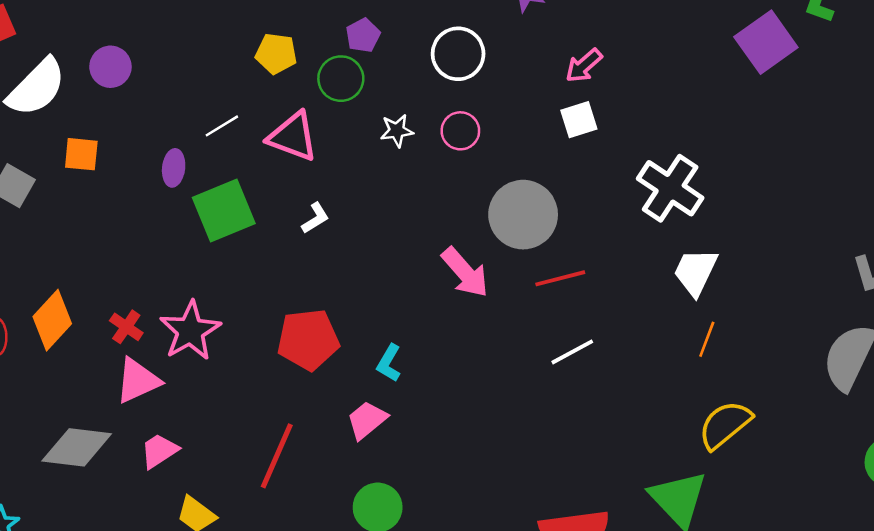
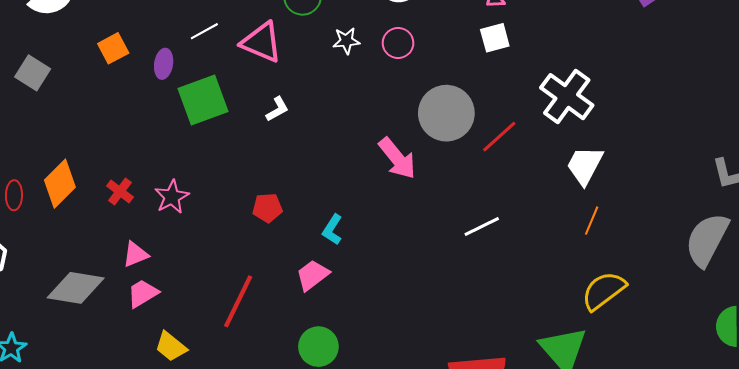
orange square: (81, 154) -> (113, 48), moved, turned -36
red line: (560, 278) -> (499, 137), moved, turned -30
pink star: (190, 331) -> (172, 197), size x0.7
red pentagon: (308, 340) -> (267, 208), size x0.6
pink triangle: (138, 381) -> (135, 254), moved, size x0.7

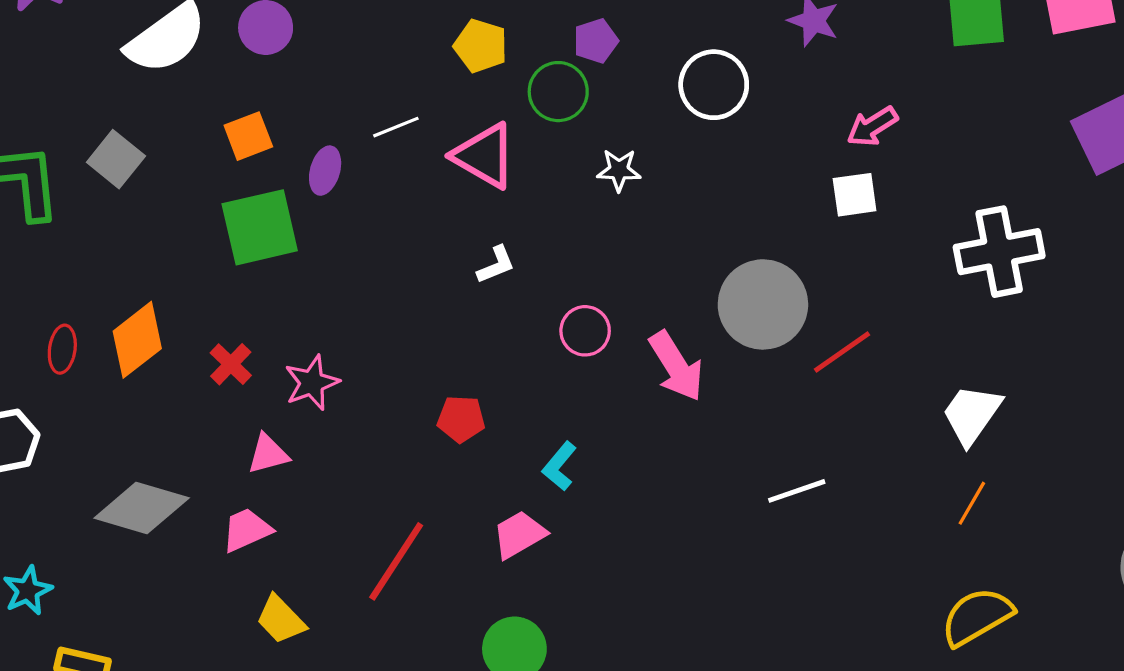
pink circle: (398, 43) -> (585, 331), moved
white cross: (567, 97) -> (999, 252), moved, turned 36
green square: (203, 100) -> (260, 227), moved
pink triangle: (135, 254) -> (268, 454), moved

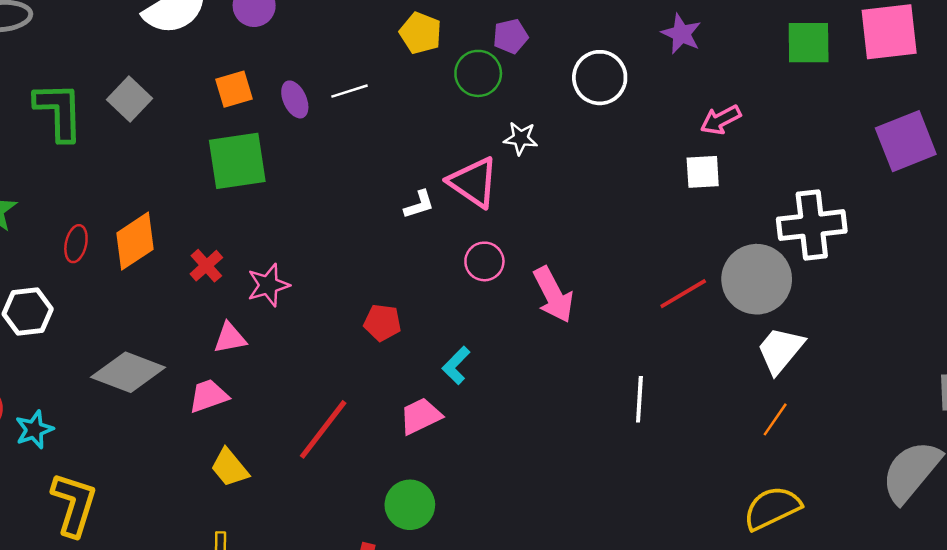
pink triangle: (484, 156) -> (473, 182), moved
purple ellipse: (325, 171) -> (295, 99), moved, turned -45
gray circle: (763, 304) -> (757, 279), moved
white line: (797, 491) -> (639, 399), turned -72

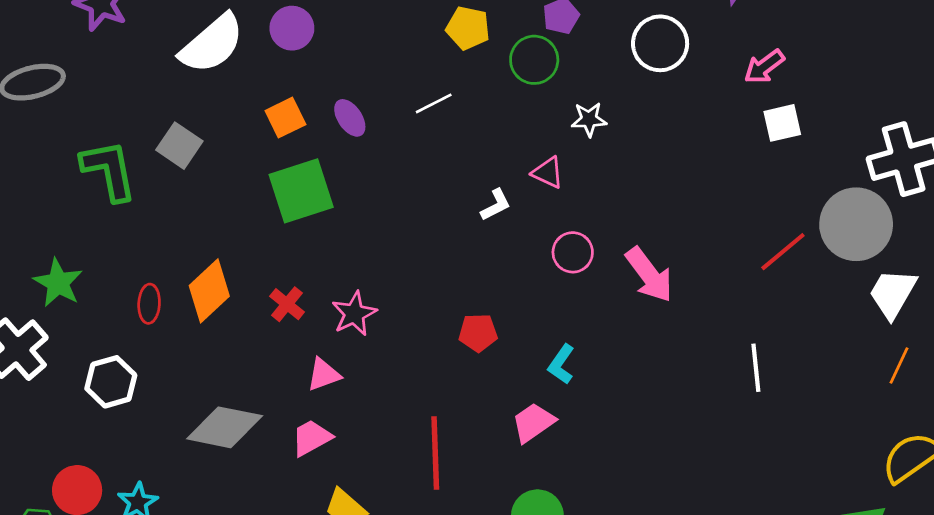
white line: (350, 91) -> (434, 103), moved
pink arrow: (721, 120) -> (764, 67), moved
pink triangle: (473, 182) -> (548, 173), size x0.6
red line: (323, 429) -> (435, 453), turned -30

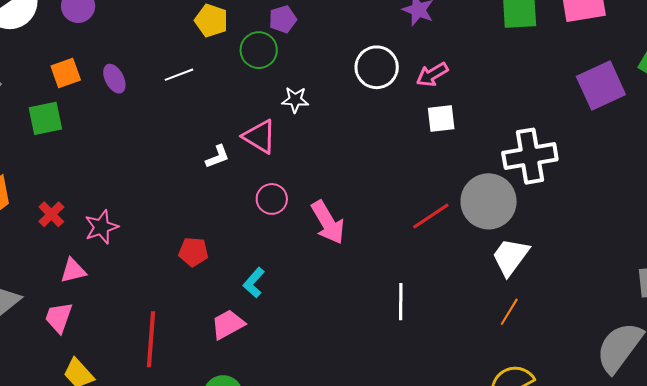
white circle: (660, 43) -> (377, 67), moved
pink triangle: (548, 173) -> (260, 137), size x1.4
green square: (301, 191) -> (45, 118), moved, size x0.7
pink trapezoid: (311, 438) -> (59, 317), turned -48

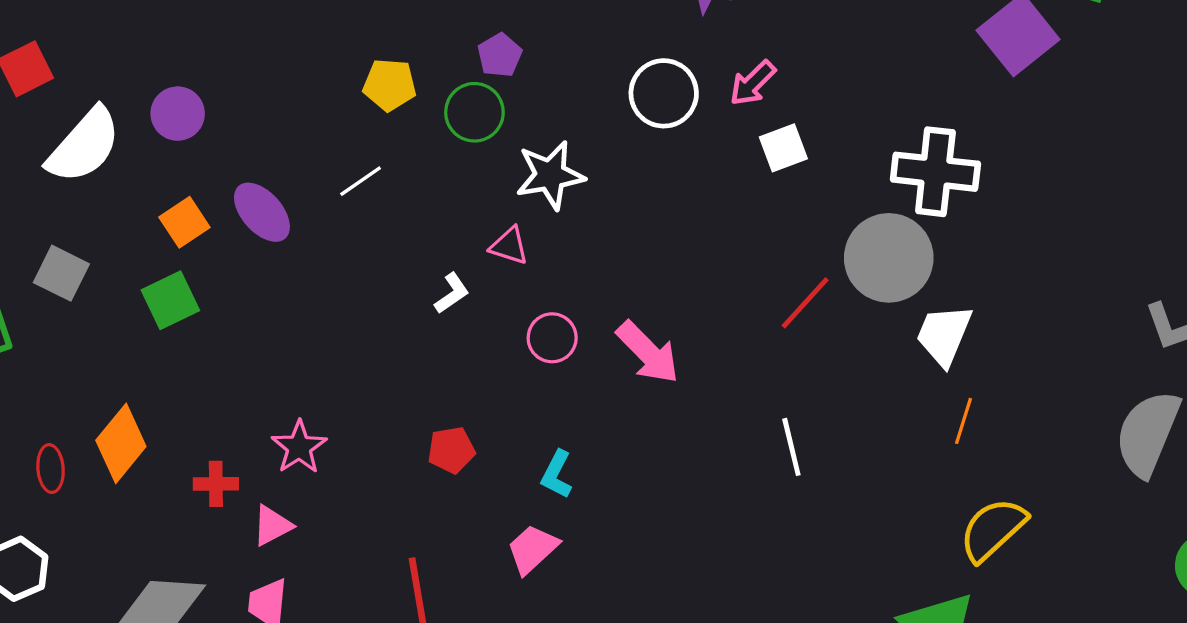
purple ellipse: (114, 79) -> (262, 212), size x1.4
white star: (295, 100) -> (550, 175), size x1.6
pink triangle: (260, 137) -> (509, 246), size x0.7
white cross: (530, 156) -> (935, 172), turned 30
red cross: (51, 214) -> (216, 484), moved, turned -32

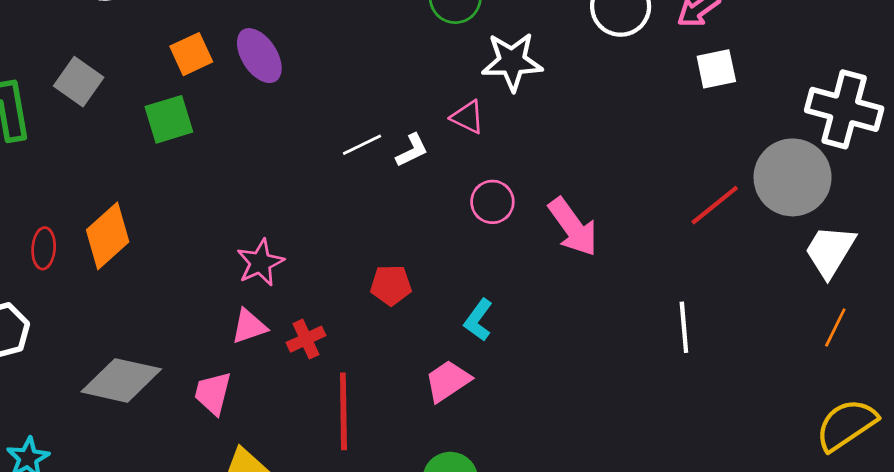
white line: (361, 181) -> (362, 145), moved
red cross: (216, 484) -> (306, 339), moved, turned -33
pink triangle: (272, 525) -> (249, 326), moved

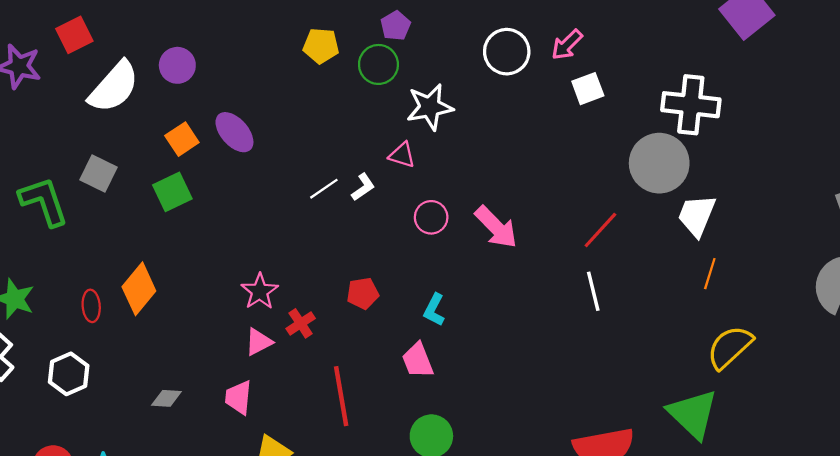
red line: (715, 205) -> (600, 230), moved
red cross: (306, 339) -> (301, 323), moved
gray diamond: (121, 380) -> (166, 398), size x0.5
pink trapezoid: (448, 381) -> (418, 360), turned -69

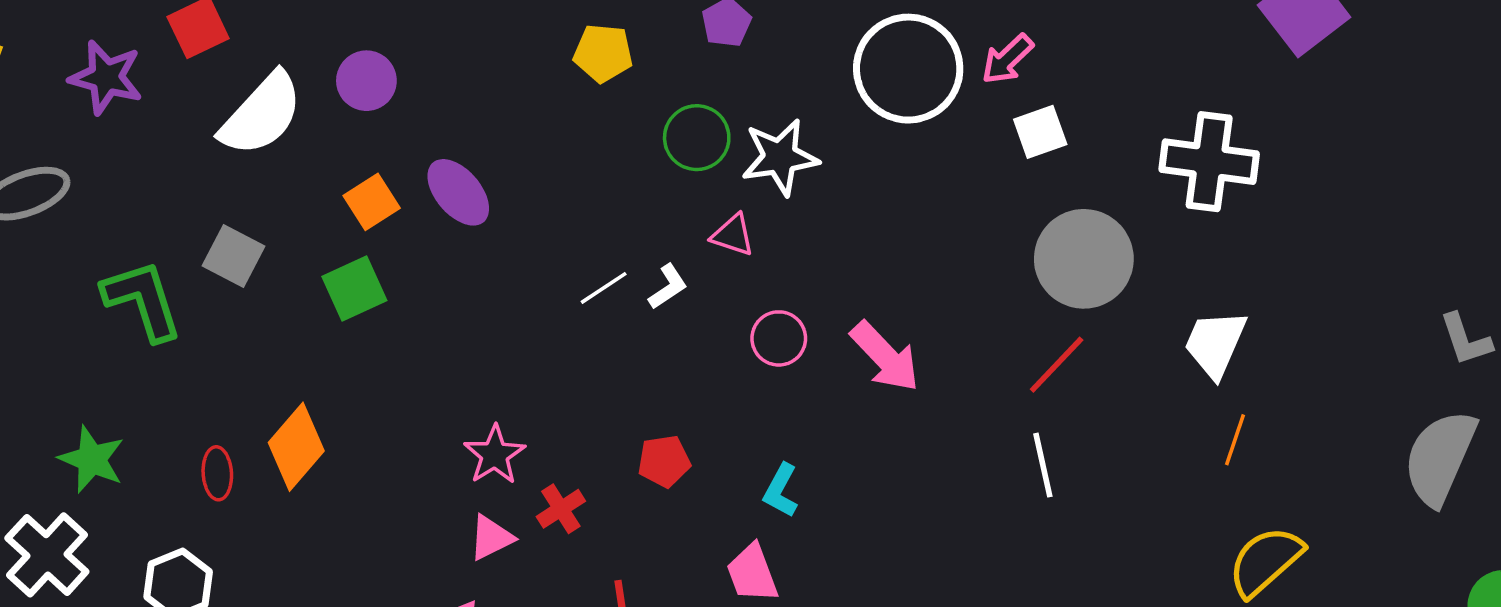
white circle: (507, 52) -> (908, 69), size x1.4
green circle: (378, 64) -> (697, 138), moved
gray circle: (659, 163) -> (1084, 259), moved

